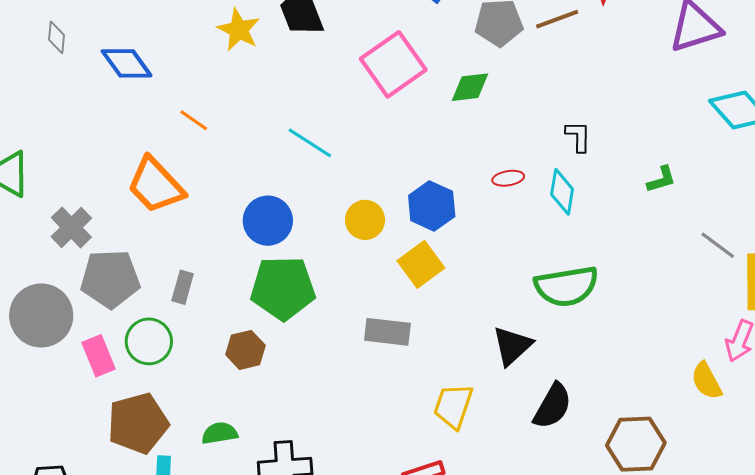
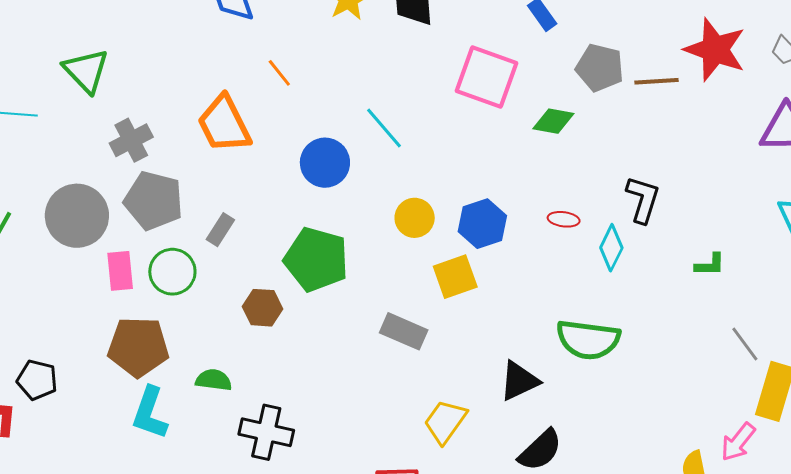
pink square: (393, 64) -> (487, 77), turned 38
black L-shape: (578, 136) -> (643, 199), size x1.4
blue circle: (268, 221) -> (325, 163), moved

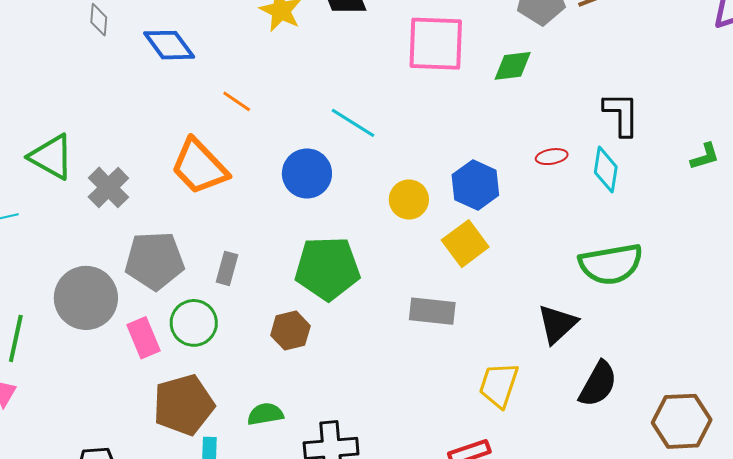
gray cross: (131, 140) -> (108, 187), moved

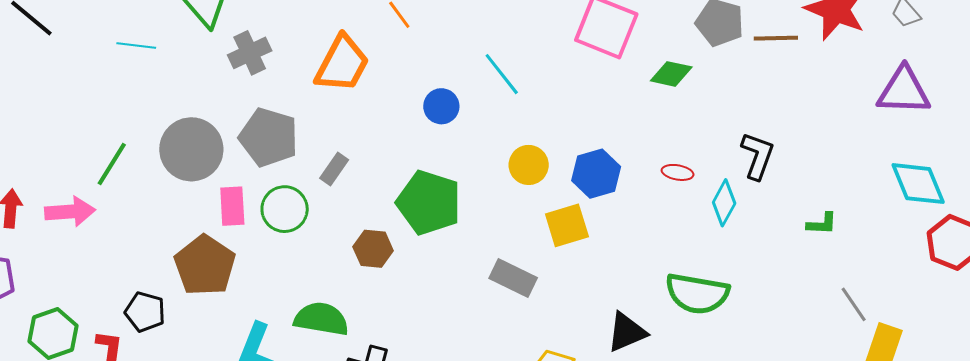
orange trapezoid: (199, 167) -> (342, 64), turned -128
blue circle: (307, 173) -> (441, 106), size x0.7
brown pentagon: (184, 405) -> (205, 265), moved, turned 30
green semicircle: (265, 414) -> (321, 319), size x1.5

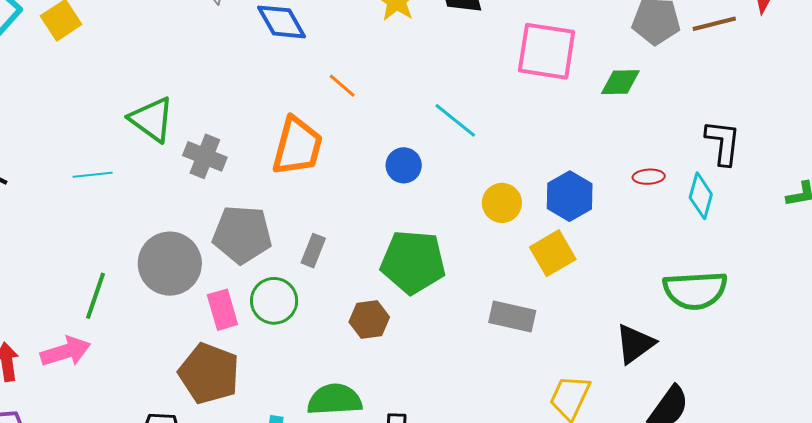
gray cross: (250, 53) -> (205, 156), turned -30

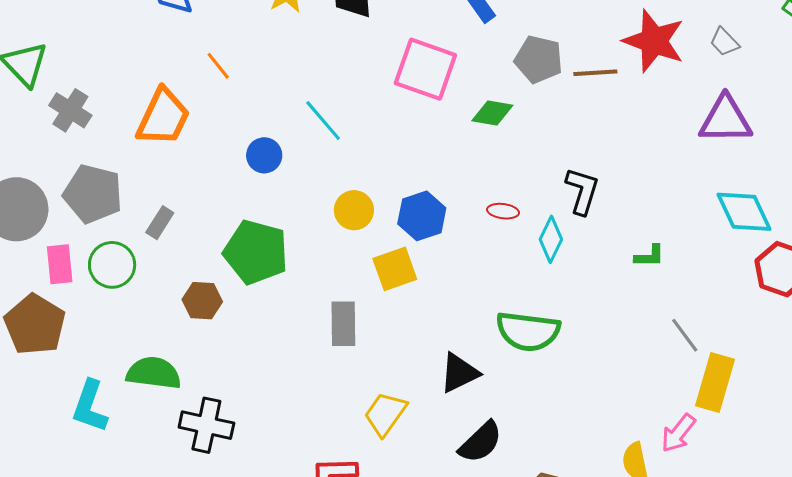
gray rectangle: (512, 317) -> (343, 324), turned 66

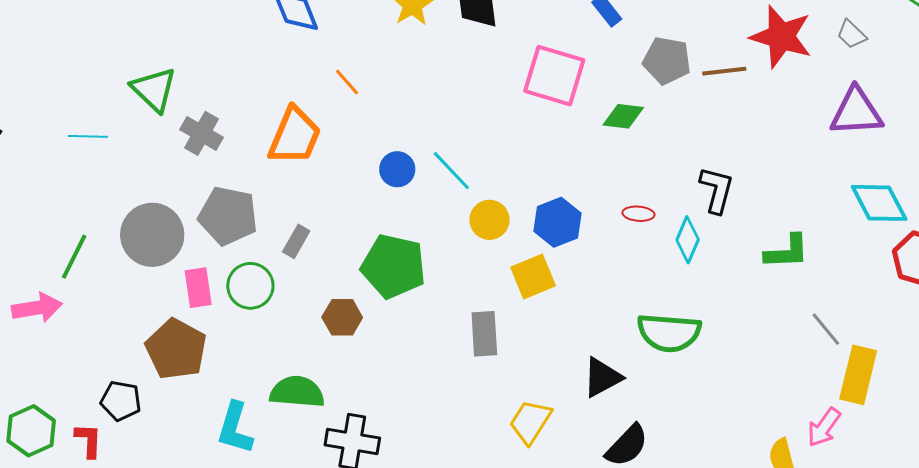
cyan line: (323, 121) -> (451, 171), moved
green L-shape: (650, 256) -> (787, 252), size x1.5

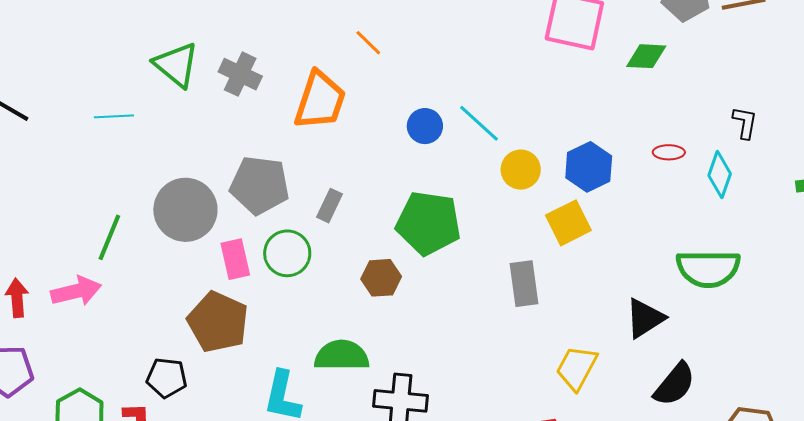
gray cross: (201, 133) -> (240, 74), moved
black L-shape: (717, 190) -> (745, 123), size x0.7

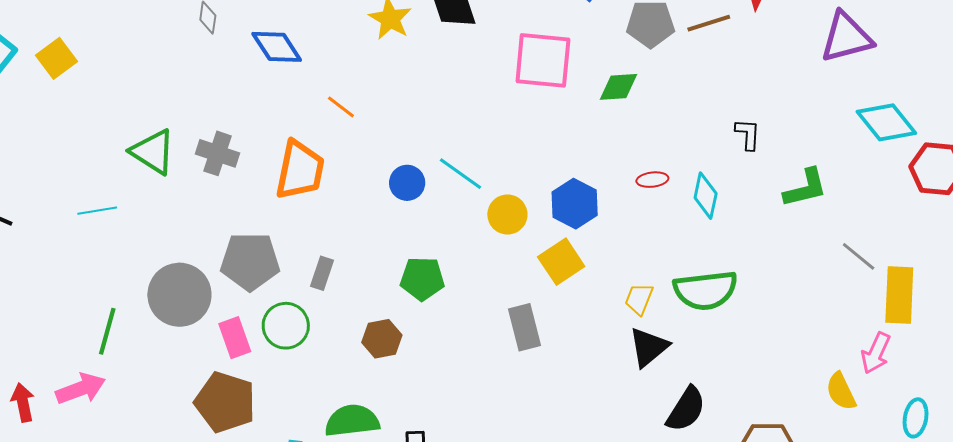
black L-shape: (745, 123) -> (748, 134), moved
green pentagon: (428, 223) -> (422, 279), size x0.7
yellow trapezoid: (577, 368) -> (639, 299), moved, size x0.7

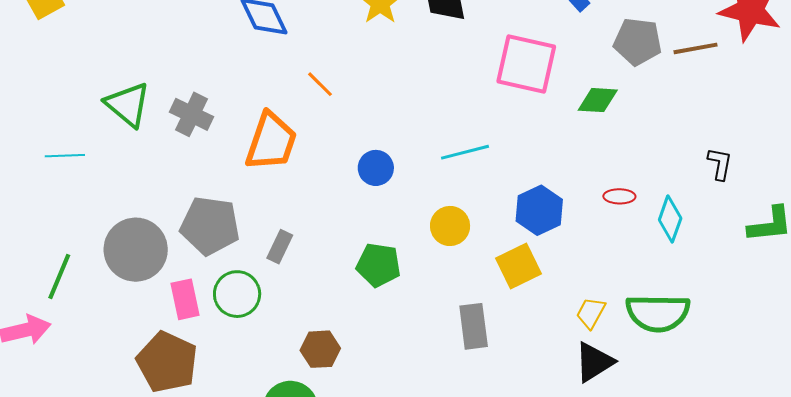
cyan line: (460, 174) -> (465, 152), moved, turned -57
yellow circle: (507, 215) -> (450, 226), moved
brown hexagon: (382, 339) -> (320, 349), moved

